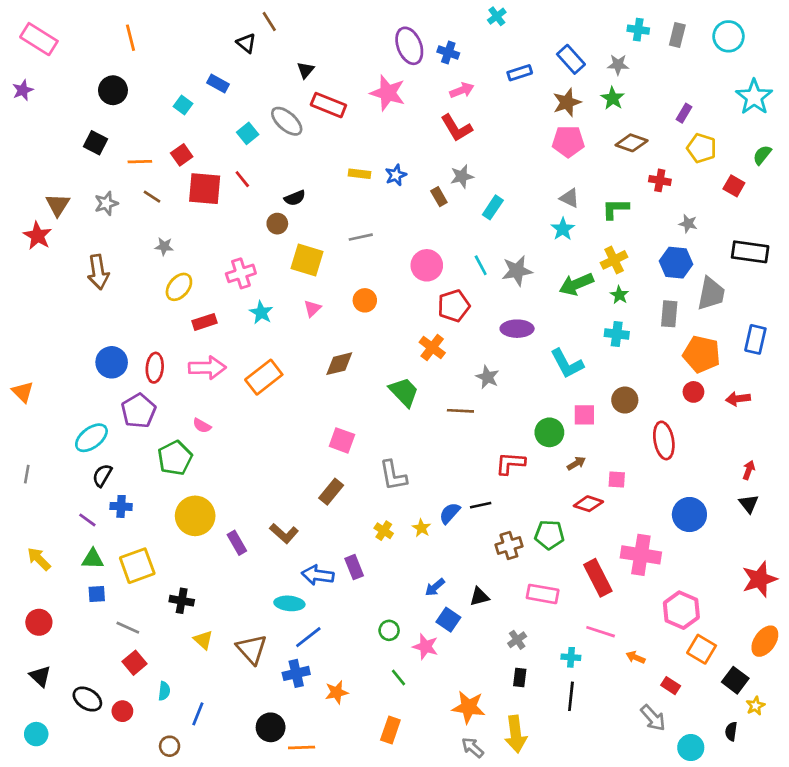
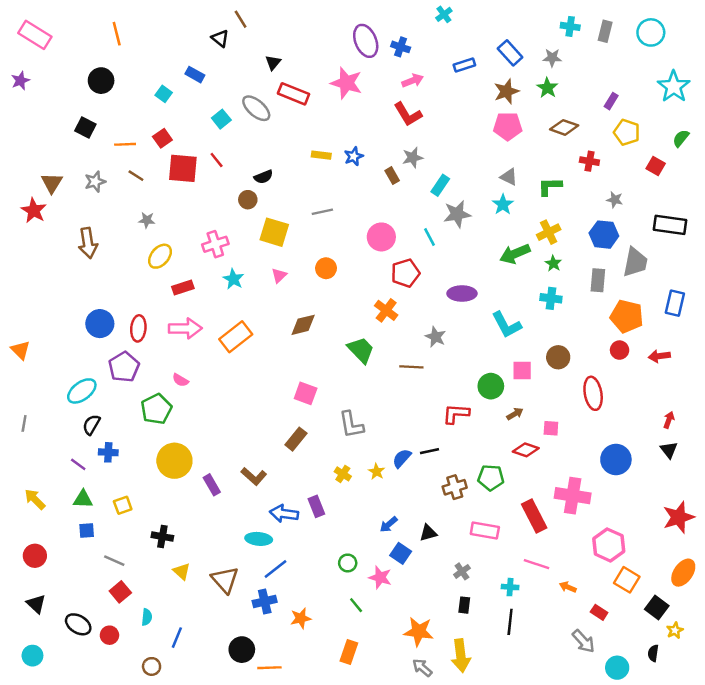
gray star: (517, 271) -> (457, 214), moved
yellow square: (137, 566) -> (123, 505), size x0.6

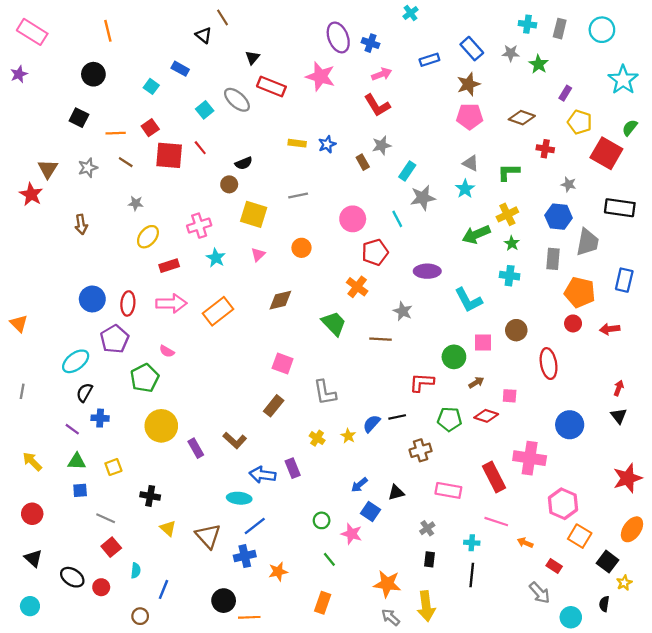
green star: (547, 88) -> (539, 64), moved
red square: (656, 166) -> (606, 153), size x1.8
brown arrow: (88, 243) -> (81, 224), size x0.7
green pentagon: (491, 478) -> (449, 419), moved

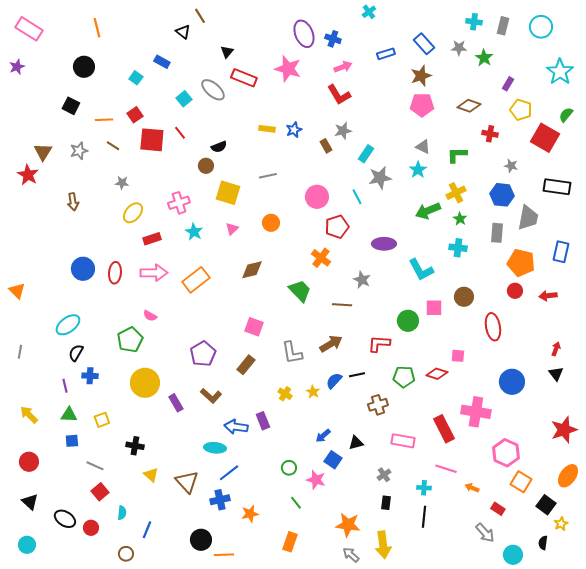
purple pentagon: (115, 339) -> (203, 354), moved
brown arrow: (476, 382) -> (331, 344), moved, size x1.6
purple line: (72, 429) -> (65, 386), turned 40

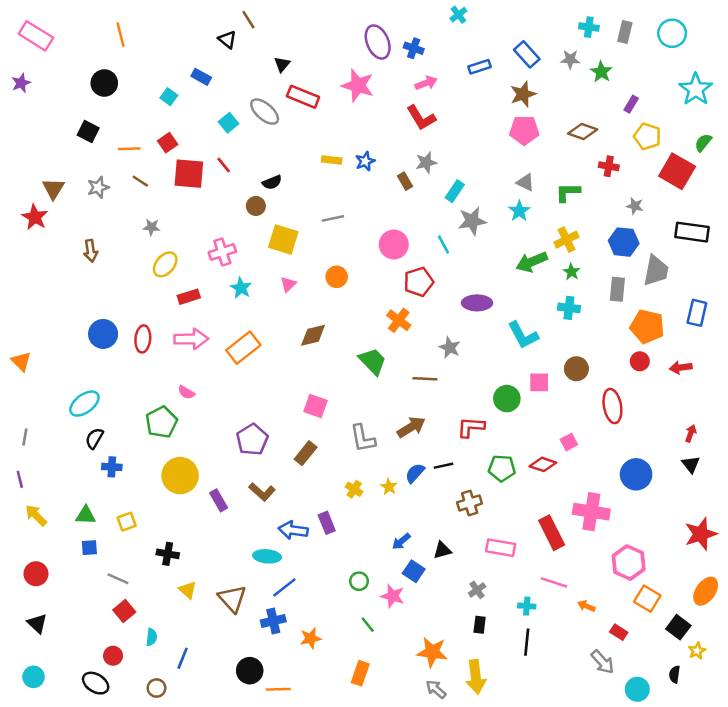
pink square: (458, 356) -> (569, 442), turned -32
purple line: (65, 386) -> (20, 479), moved
black ellipse: (65, 519) -> (96, 683), moved

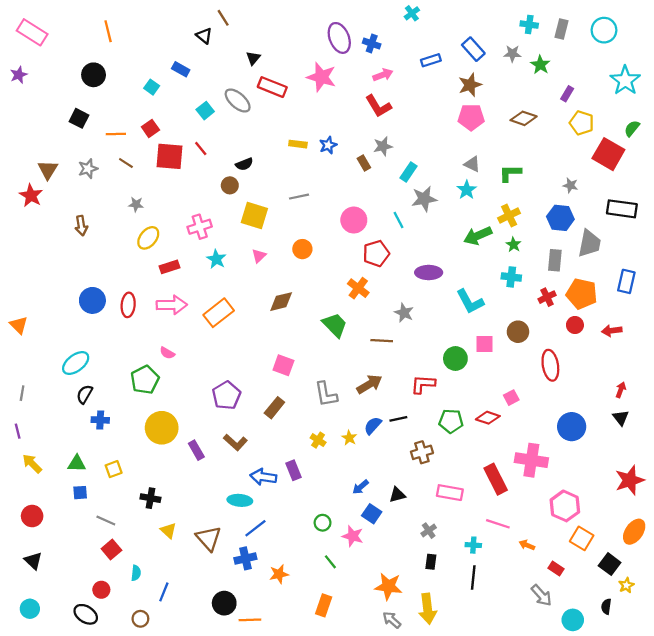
red cross: (609, 166) -> (547, 297), moved, turned -36

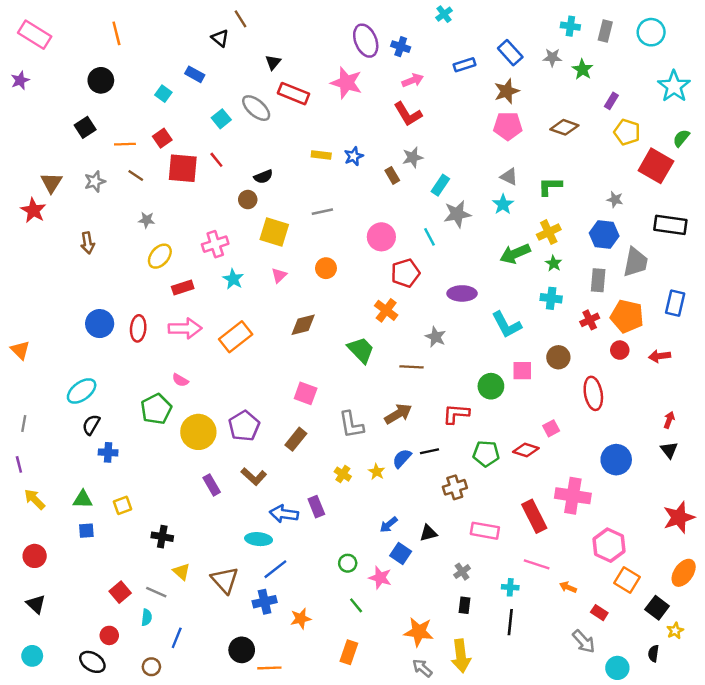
black square: (79, 118) -> (85, 127), turned 30
yellow circle: (162, 428) -> (198, 432), moved
gray line: (106, 520) -> (156, 592), moved

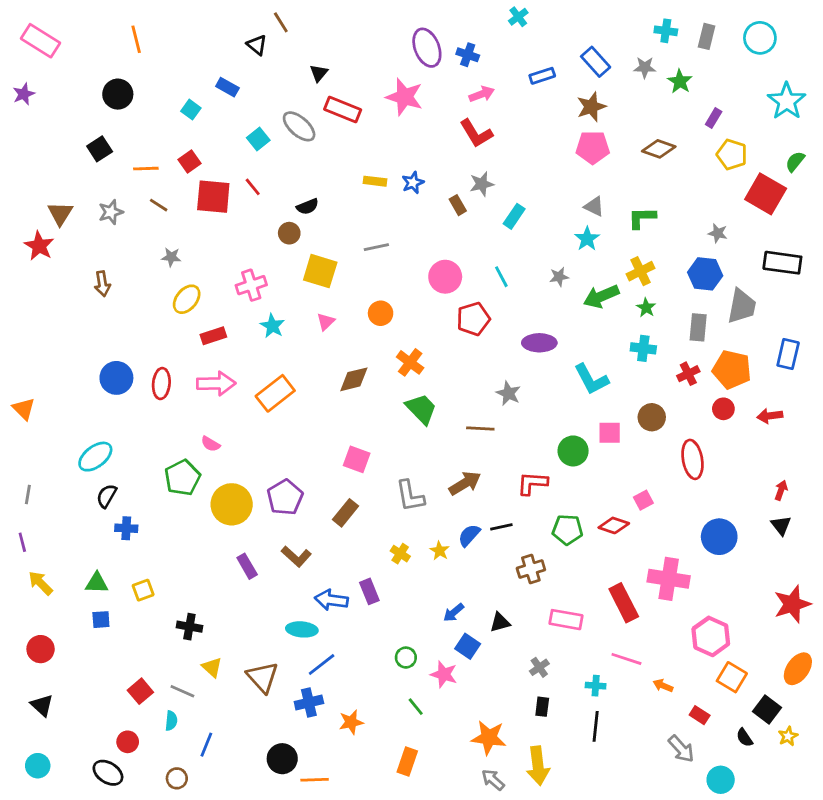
gray star: (457, 214) -> (559, 277), moved, size x0.6
orange cross: (386, 310) -> (410, 362), moved
black semicircle: (654, 653) -> (744, 738), moved, turned -42

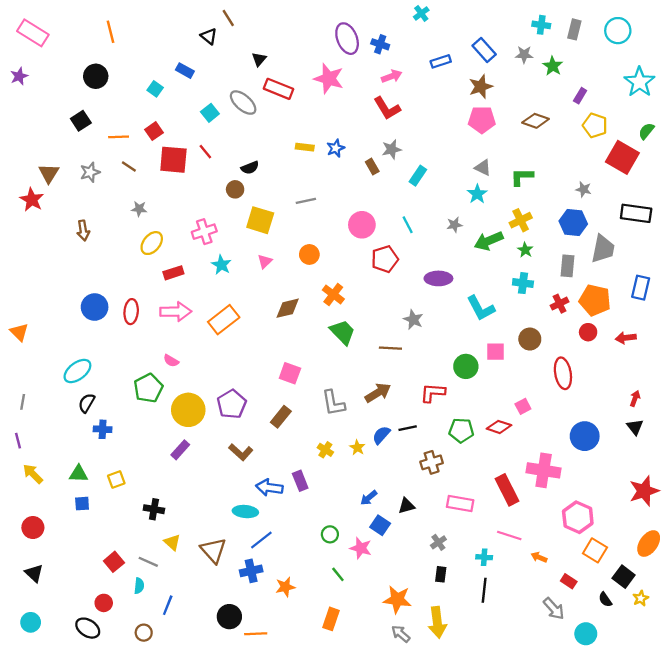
purple rectangle: (247, 566) -> (180, 450), moved, turned 72

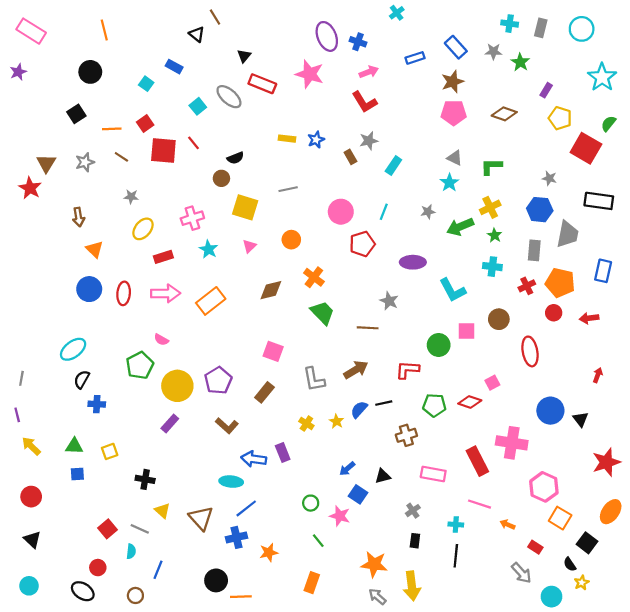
cyan line: (408, 225) -> (384, 212), turned 49
orange triangle: (19, 332) -> (95, 249), moved
black triangle: (635, 427) -> (581, 419), moved
yellow star: (641, 598) -> (582, 583), moved

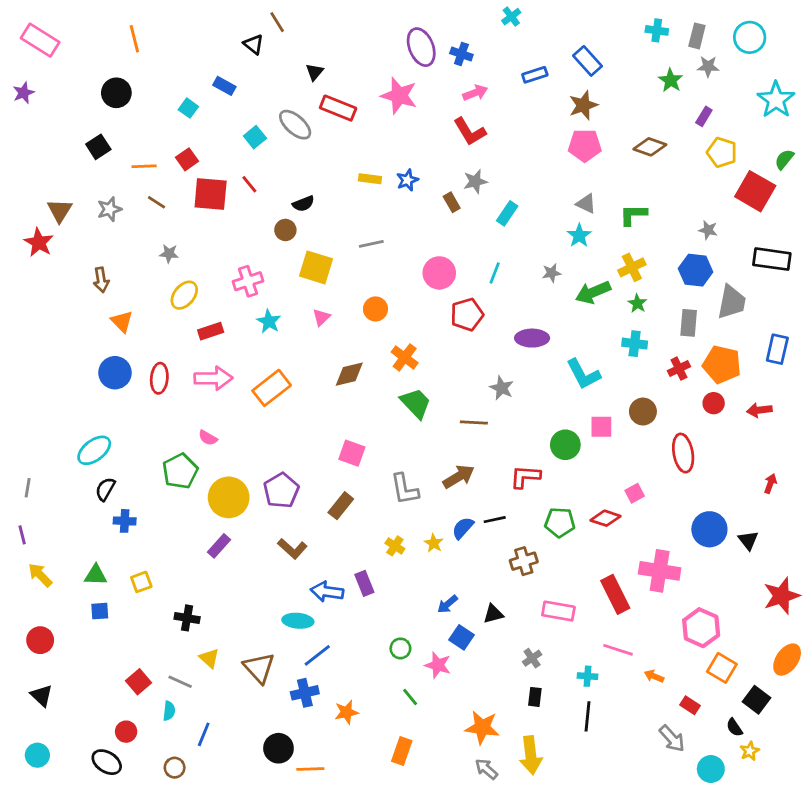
gray star: (493, 51) -> (708, 66), moved

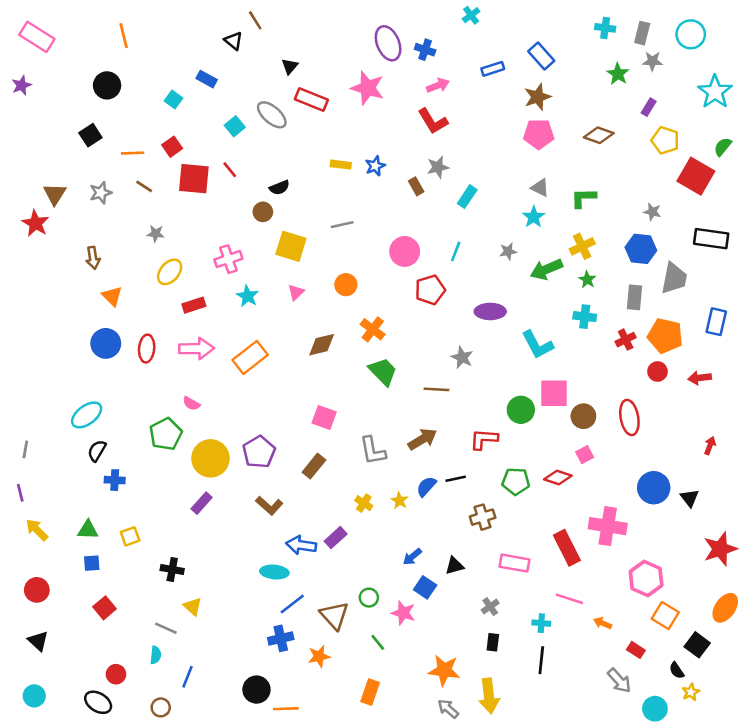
brown circle: (643, 412) -> (583, 416), moved
pink square: (601, 427) -> (554, 393), size x1.4
purple rectangle: (364, 583) -> (336, 538), turned 70
brown triangle: (259, 668) -> (334, 615), moved
red square: (139, 682) -> (104, 608), moved

